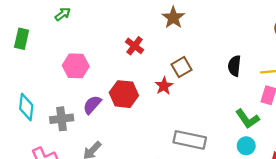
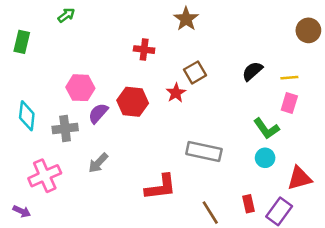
red cross: (134, 46) -> (144, 50), turned -30
pink hexagon: (76, 66) -> (80, 88), moved
black semicircle: (234, 66) -> (252, 71), turned 42

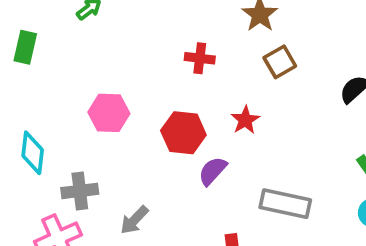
brown square: (195, 72) -> (280, 62), moved
purple semicircle: (98, 113) -> (213, 171), moved
gray cross: (65, 129) -> (80, 191), moved

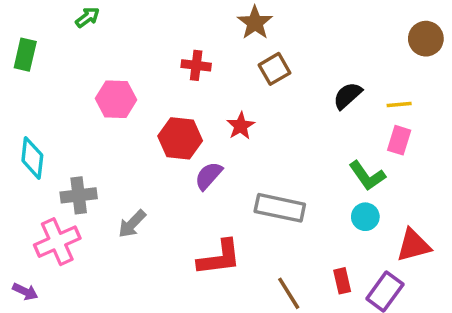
pink hexagon: (109, 113) -> (116, 99), moved

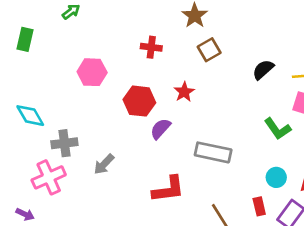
cyan diamond: (32, 158) -> (30, 116), turned -36
cyan circle: (365, 217) -> (276, 177), moved

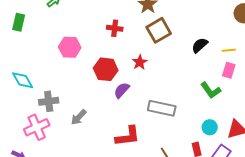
brown square: (209, 50) -> (159, 30), size x1.4

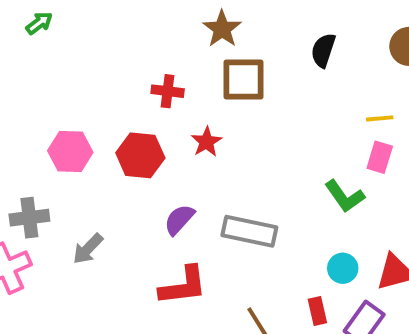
red cross: (115, 28) -> (168, 91), moved
brown square: (159, 30) -> (243, 79), turned 30
black semicircle: (200, 45) -> (323, 50), moved, turned -30
pink hexagon: (70, 47) -> (70, 151), moved
purple semicircle: (122, 90) -> (179, 220), moved

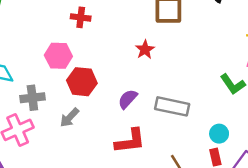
red cross: (168, 91) -> (81, 17), moved
red hexagon: (140, 155) -> (82, 82), moved
cyan circle: (343, 268) -> (219, 134), moved

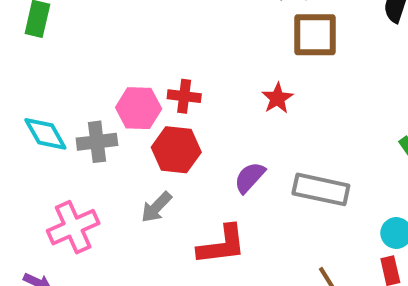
red cross: (81, 17) -> (184, 96), moved
gray cross: (32, 98) -> (97, 142), moved
red L-shape: (130, 141) -> (222, 245), moved

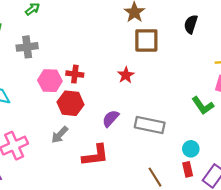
gray cross: (97, 142) -> (27, 47), moved

